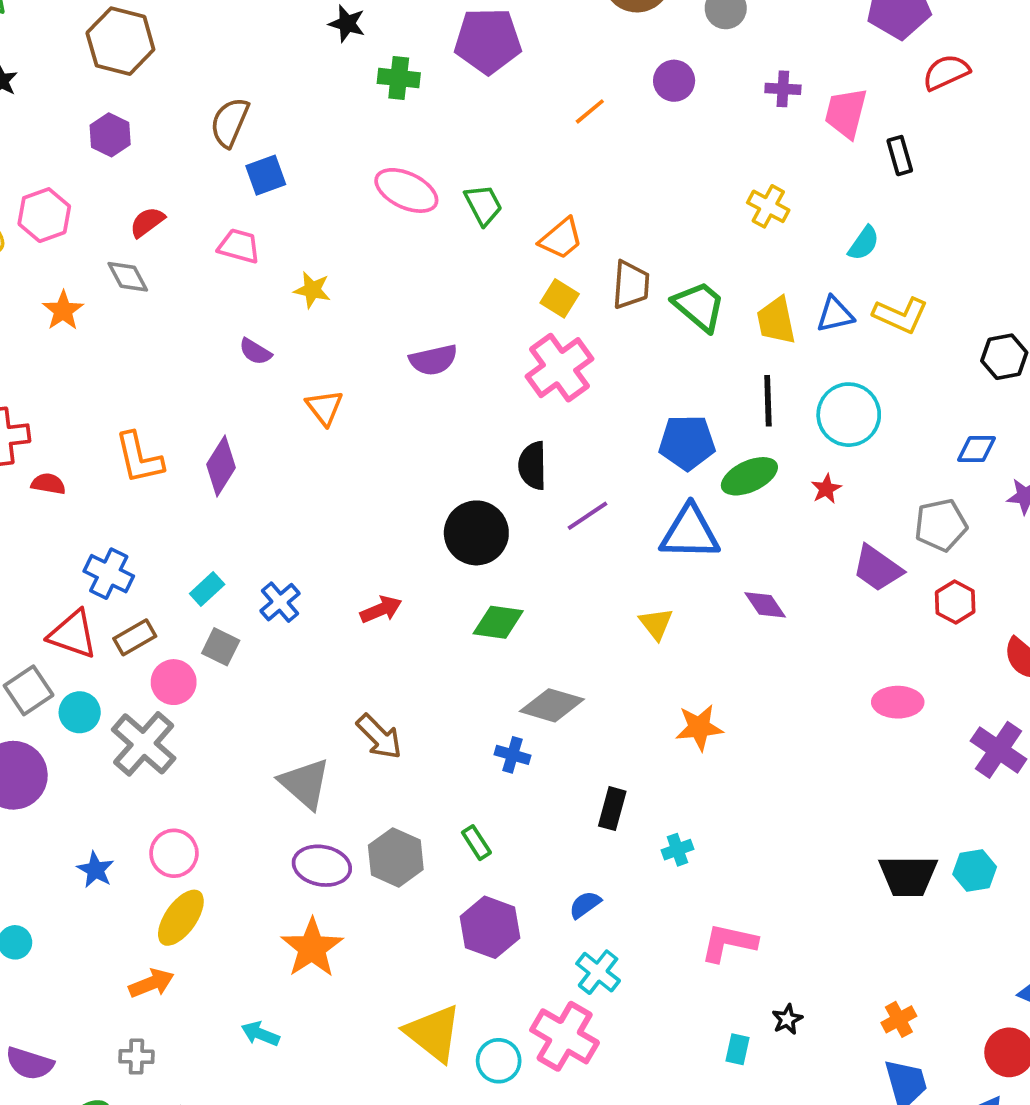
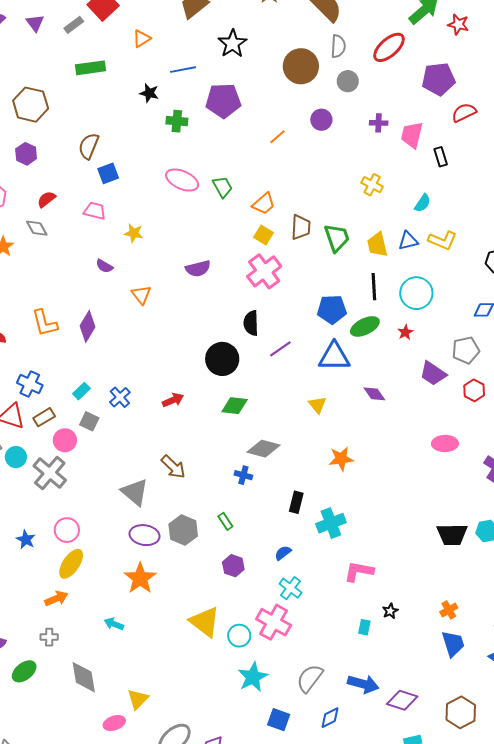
green trapezoid: (699, 306) -> (337, 238), turned 32
cyan cross: (677, 850) -> (331, 523), size x1.8
purple hexagon: (490, 927) -> (233, 566), size x0.7

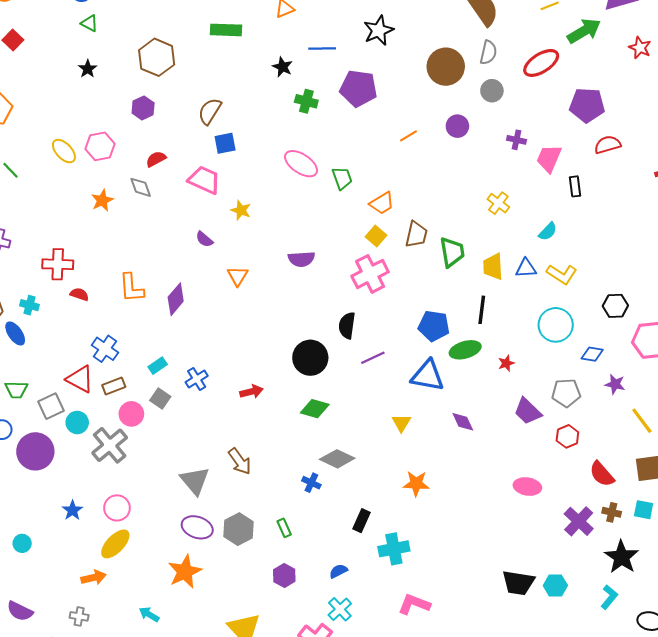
red star: (458, 24) -> (640, 48), moved
pink trapezoid: (95, 211) -> (204, 180), size x1.4
cyan circle: (416, 293) -> (556, 325), moved

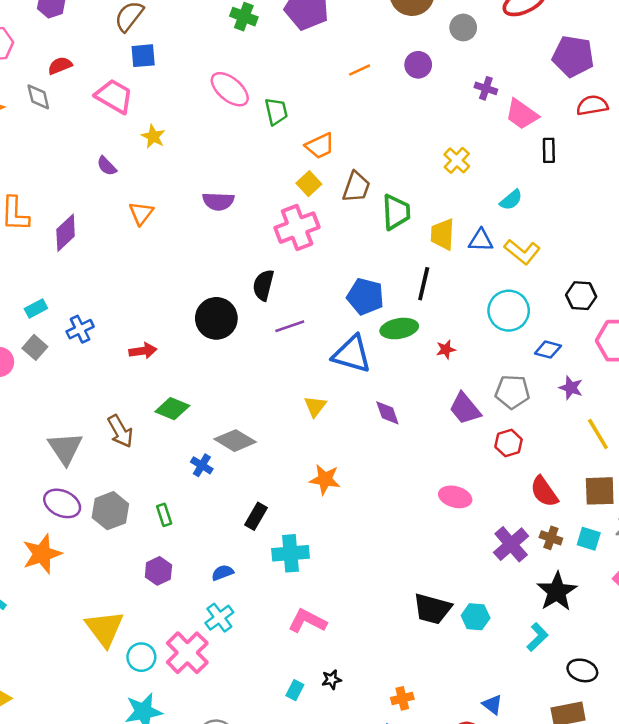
pink trapezoid: (549, 158) -> (522, 114), turned -84
green diamond: (315, 409) -> (172, 409), moved

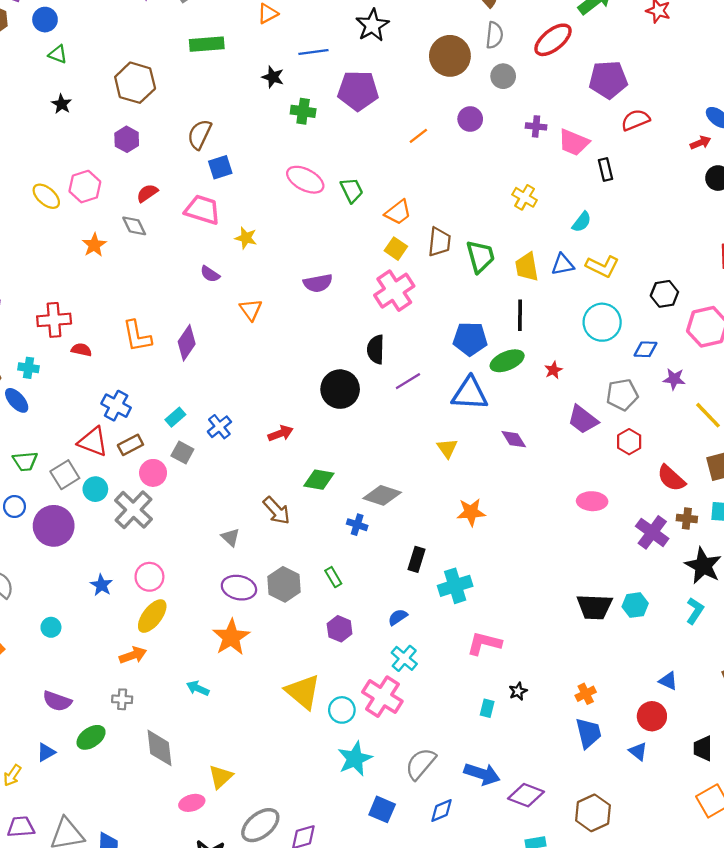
gray triangle: (65, 448) -> (230, 537), size x0.6

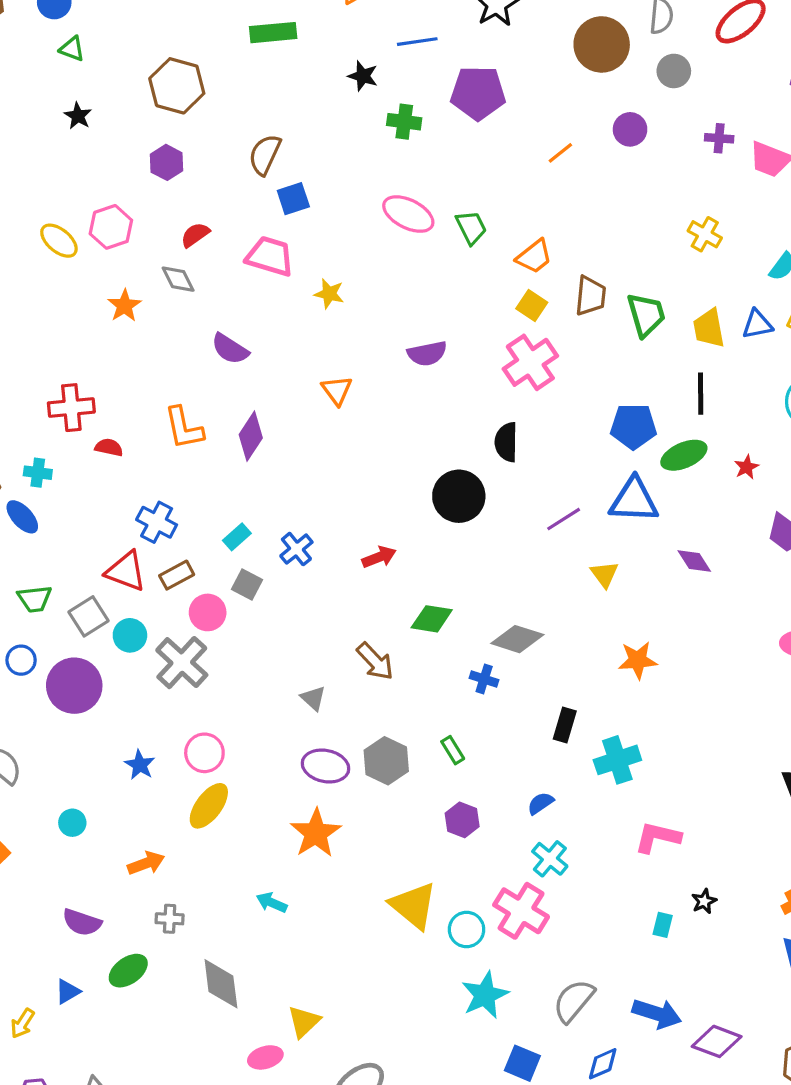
purple semicircle: (210, 274) -> (230, 349), moved, size x1.4
purple line: (408, 381) -> (564, 519), moved
orange arrow: (133, 655) -> (146, 863), moved

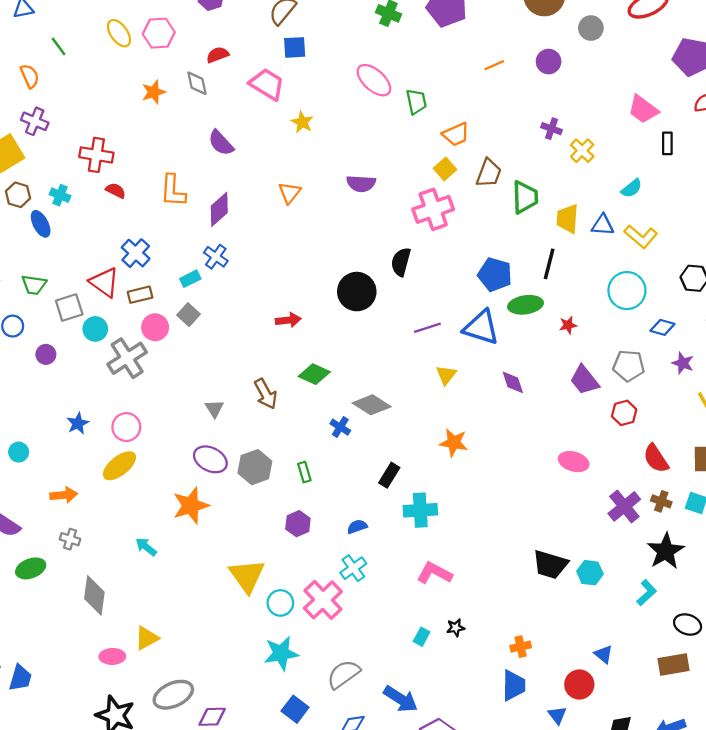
purple cross: (719, 138) -> (552, 129), moved
blue cross: (296, 549) -> (216, 257), moved, turned -30
purple circle: (74, 686) -> (46, 354), size x0.5

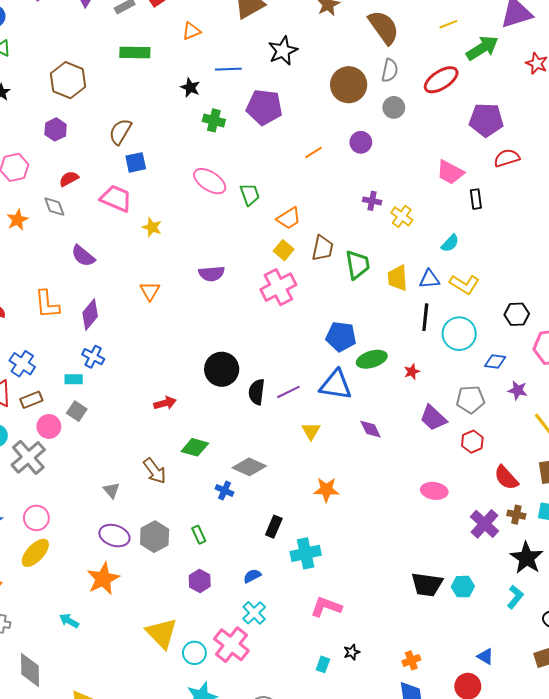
black semicircle: (401, 262) -> (257, 392), moved
black line: (549, 264) -> (425, 317), moved
cyan rectangle: (190, 279) -> (74, 379), turned 36

